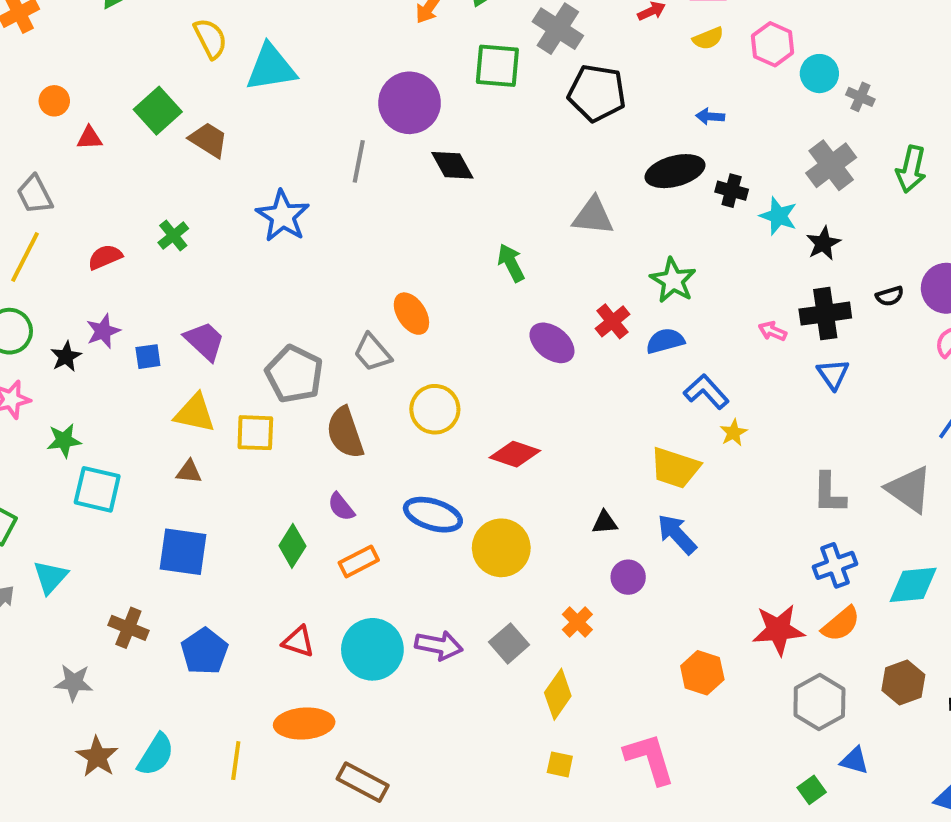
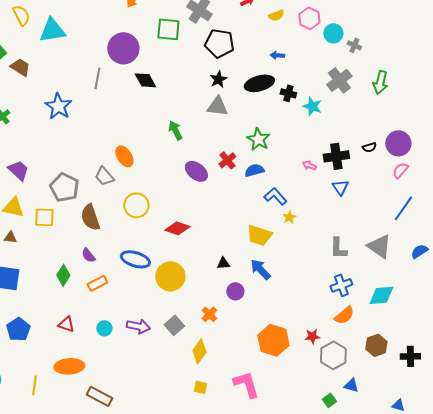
black star: (823, 243) -> (218, 79), moved
red star: (778, 630) -> (312, 336), moved, size x0.6
cyan circle: (372, 649) -> (104, 328), size x0.5
orange hexagon: (702, 673) -> (273, 340), size x1.4

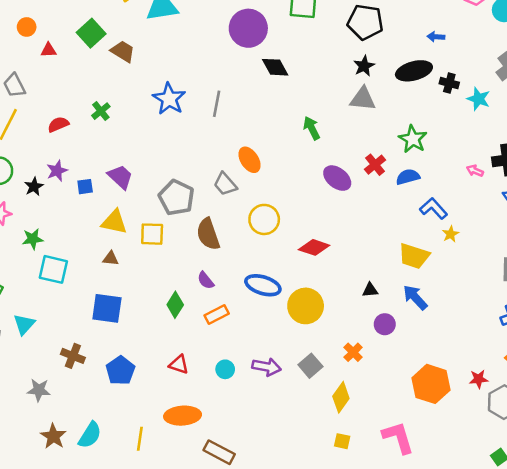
gray line: (97, 78) -> (217, 104), moved

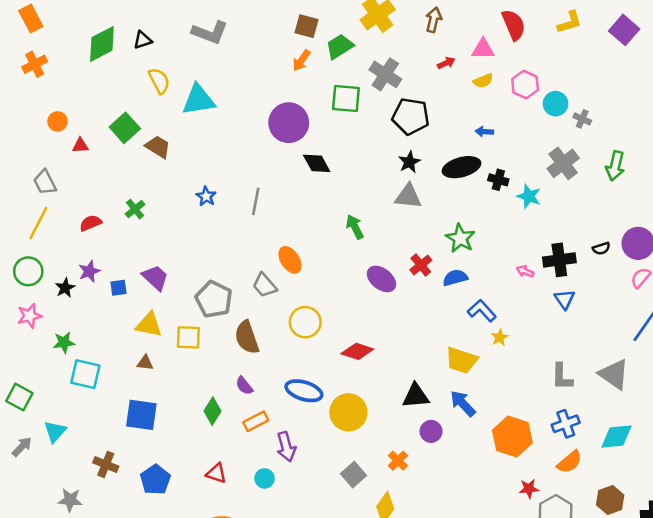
blue star: (169, 99) -> (206, 196), size x0.6
black triangle: (370, 290) -> (416, 396), size x1.6
purple arrow: (267, 367) -> (286, 447), moved, turned 64
orange hexagon: (431, 384) -> (512, 436), moved

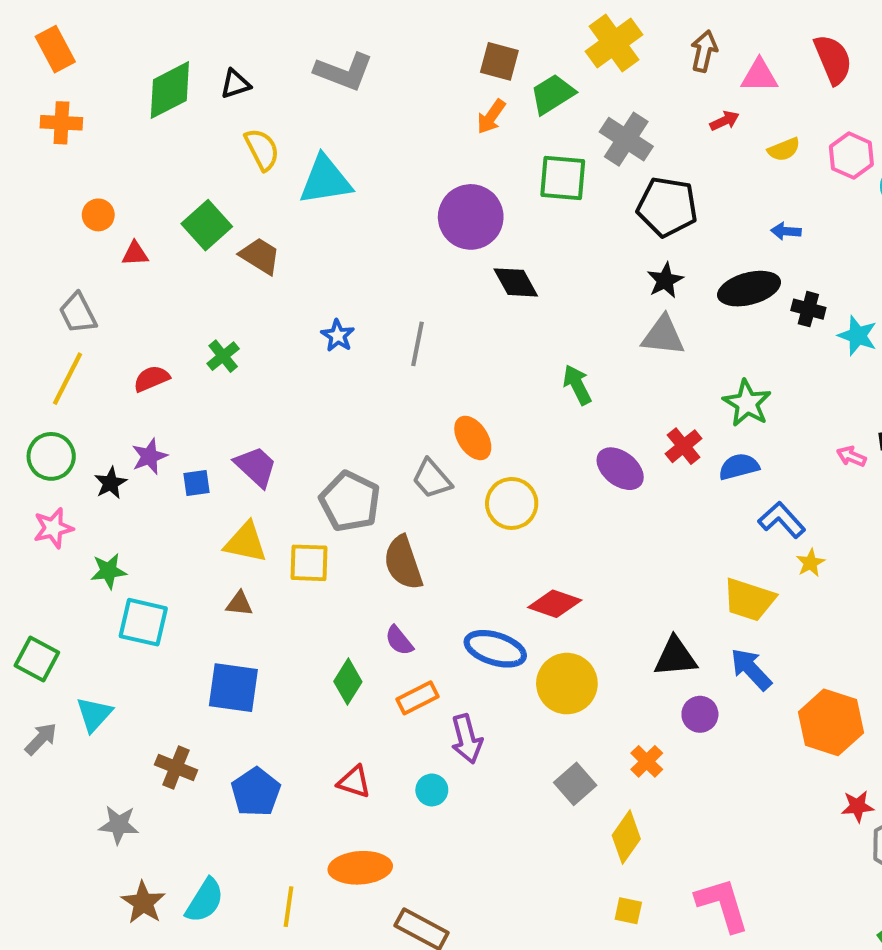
pink triangle: (483, 49) -> (759, 76), moved
orange cross: (35, 64) -> (61, 123), turned 30
yellow circle: (305, 322) -> (512, 503), moved
red diamond: (357, 351) -> (555, 604), moved

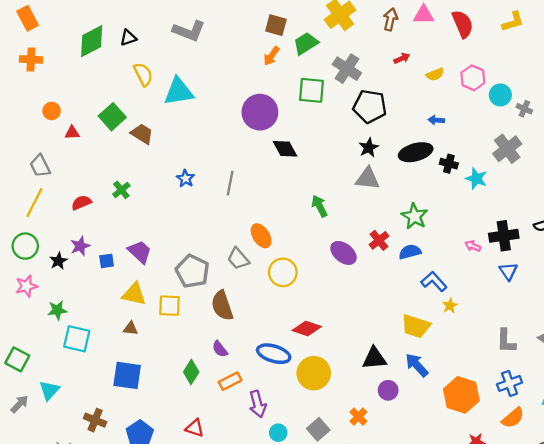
pink triangle: (759, 76) -> (424, 15), moved
cyan circle: (432, 790) -> (278, 433), moved

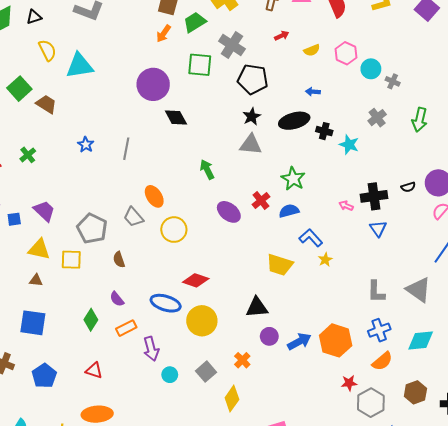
gray cross: (507, 149) -> (377, 118), size x0.7
brown semicircle: (222, 306) -> (119, 260), size x0.6
yellow trapezoid: (416, 326) -> (280, 265), moved
blue arrow: (417, 365) -> (299, 342), moved, turned 105

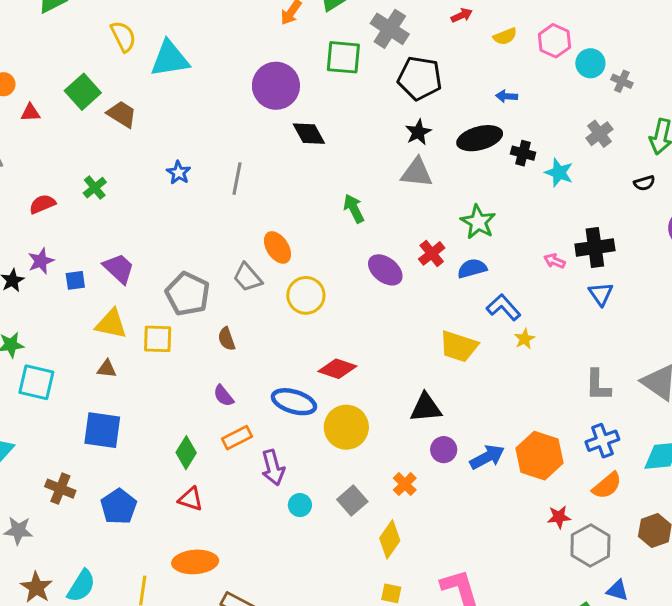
black semicircle: (408, 187) -> (644, 183), moved
green diamond: (91, 320) -> (186, 453), moved

